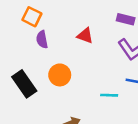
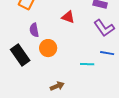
purple semicircle: (42, 39) -> (34, 30), moved

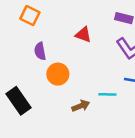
black rectangle: (20, 55) -> (18, 101), moved
brown arrow: (57, 86) -> (81, 106), moved

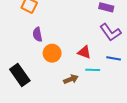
red triangle: (83, 35) -> (84, 52), moved

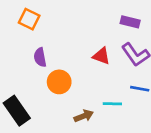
red triangle: (84, 52) -> (101, 56), moved

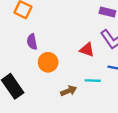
red triangle: (101, 56) -> (87, 50), moved

